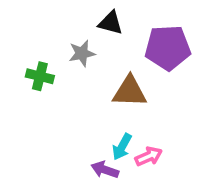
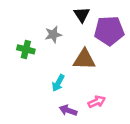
black triangle: (110, 23) -> (82, 15), moved, turned 42
cyan arrow: (122, 147) -> (58, 83), moved

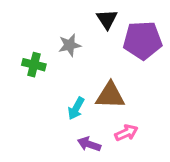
brown triangle: (84, 59) -> (110, 95), moved

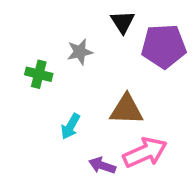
cyan arrow: (76, 108) -> (70, 126), moved
pink arrow: (126, 133) -> (145, 152), size x1.6

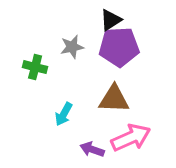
black triangle: (123, 22) -> (111, 20), turned 30
purple pentagon: (164, 46) -> (119, 47), moved

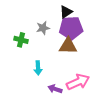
brown triangle: (114, 99) -> (68, 46), moved
cyan arrow: (64, 114) -> (38, 68), turned -32

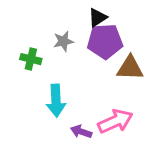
brown triangle: (68, 46) -> (130, 68), moved
cyan arrow: (38, 68) -> (56, 101), size x1.5

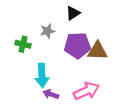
purple pentagon: (105, 41) -> (77, 45), moved
purple arrow: (81, 132) -> (51, 94), moved

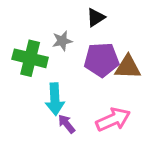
green cross: (23, 44) -> (30, 58), size x1.6
purple arrow: (51, 94) -> (67, 124), turned 32

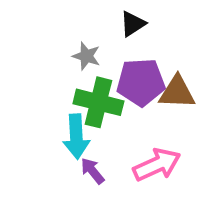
gray star: (62, 41) -> (86, 56), turned 30
green cross: (30, 58) -> (98, 102), moved

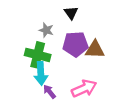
black triangle: (133, 24) -> (71, 13), turned -32
green cross: (98, 102) -> (38, 55), moved

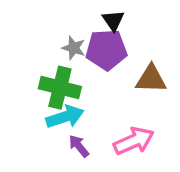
purple pentagon: (75, 44) -> (106, 50), moved
cyan arrow: (41, 73) -> (65, 117), turned -105

